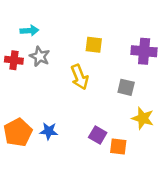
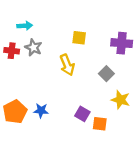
gray square: (126, 87) -> (106, 74), turned 32

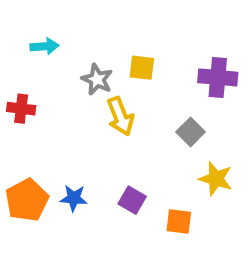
gray star: (33, 47) -> (97, 79), moved
red cross: (12, 51) -> (21, 109), moved
purple square: (82, 114) -> (132, 200), moved

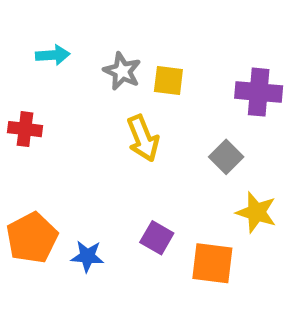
gray star: (97, 79) -> (122, 71), moved
blue star: (74, 198) -> (87, 256), moved
orange square: (179, 222) -> (212, 263), size x1.4

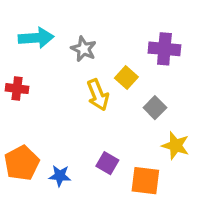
cyan arrow: (53, 55) -> (36, 38), size x1.5
yellow square: (168, 80) -> (126, 77), moved, turned 35
purple cross: (259, 92) -> (164, 49), moved

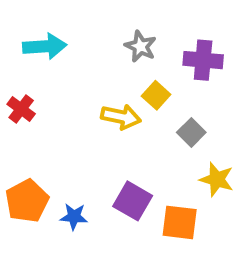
gray star: (84, 49) -> (140, 46), moved
red cross: (17, 89) -> (21, 109), turned 30
yellow arrow: (98, 95) -> (121, 117), turned -56
purple square: (107, 163) -> (133, 201), size x1.4

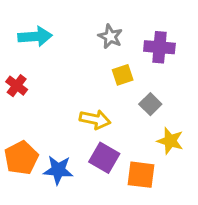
yellow square: (156, 95) -> (123, 75), turned 30
yellow arrow: (121, 117) -> (95, 119), moved
blue star: (74, 217) -> (58, 170), size x1.4

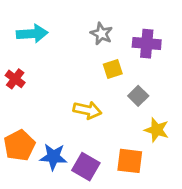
purple square: (104, 158) -> (86, 167), moved

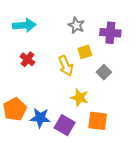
red cross: (15, 79) -> (27, 59), moved
yellow arrow: (87, 110) -> (66, 66), moved, turned 54
yellow star: (157, 130) -> (80, 98), moved

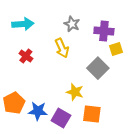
yellow square: (85, 52) -> (116, 49), moved
yellow arrow: (66, 66) -> (62, 48), moved
gray square: (104, 72) -> (98, 68), size x1.5

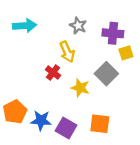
red cross: (26, 56) -> (53, 72), moved
yellow star: (75, 92) -> (80, 88), moved

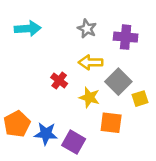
yellow arrow: (67, 52) -> (91, 62), moved, turned 114
yellow square: (126, 53) -> (140, 99), moved
orange square: (100, 124) -> (111, 123), moved

